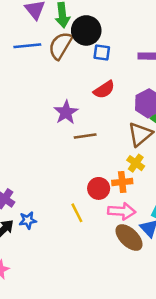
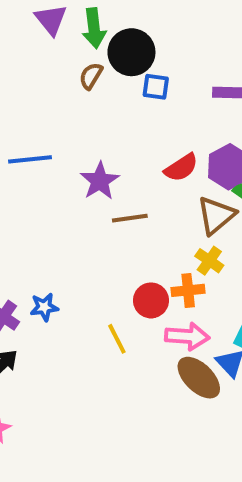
blue line: (27, 46) -> (30, 159), moved
brown semicircle: (60, 46) -> (91, 76), size x0.6
red semicircle: (104, 90) -> (181, 168), moved
blue star: (28, 220) -> (44, 307), moved

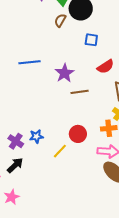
blue square: (156, 87) -> (91, 40), moved
red circle: (151, 300) -> (78, 134), moved
yellow line: (117, 339) -> (60, 151), moved, turned 70

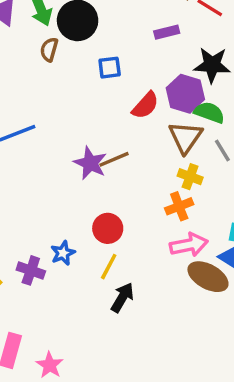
purple star: (65, 73) -> (90, 163), moved
red circle: (78, 134) -> (108, 228), moved
black arrow: (15, 165) -> (122, 297), moved

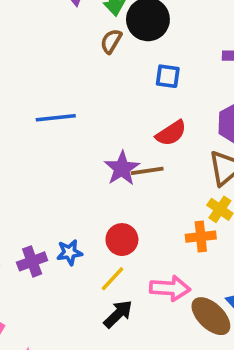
red semicircle: (145, 105) -> (171, 133), moved
pink arrow: (189, 245) -> (170, 288), moved
purple cross: (31, 270) -> (32, 261), turned 36

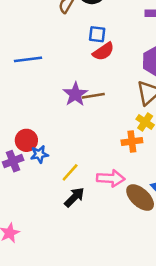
blue square: (168, 76) -> (97, 34), moved
red semicircle: (171, 133) -> (103, 51), moved
red circle: (122, 240) -> (26, 140), moved

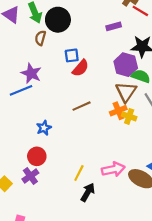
purple star: (75, 94) -> (31, 73), moved
orange cross: (132, 141) -> (118, 111), moved
blue star: (39, 154) -> (44, 128), moved

